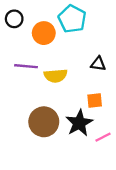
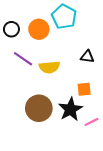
black circle: (14, 19) -> (11, 29), moved
purple line: (26, 66) -> (23, 59), turned 30

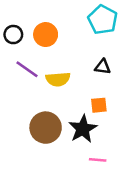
cyan pentagon: (64, 17) -> (103, 20), moved
pink line: (92, 122) -> (98, 160), moved, turned 32

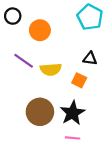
black circle: (13, 35) -> (13, 16), moved
orange square: (99, 105) -> (79, 80), moved, turned 32
pink line: (98, 160) -> (73, 138), moved

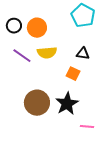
black circle: (13, 16) -> (14, 26), moved
yellow semicircle: (51, 69) -> (47, 53), moved
pink line: (73, 138) -> (87, 127), moved

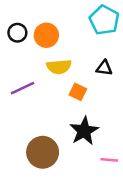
purple line: (22, 56) -> (22, 88), moved, turned -60
orange square: (73, 74) -> (78, 92), moved
brown circle: (37, 103) -> (43, 152), moved

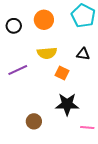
orange circle: (46, 35) -> (44, 20), moved
black star: (84, 131) -> (67, 104), turned 30
brown circle: (43, 152) -> (34, 121), size x0.6

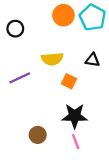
orange circle: (44, 20) -> (63, 15), moved
pink line: (87, 127) -> (76, 142), moved, turned 64

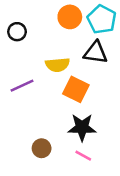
black triangle: (93, 60) -> (96, 53), moved, size x1.5
orange square: (69, 81) -> (76, 89), size x1.5
pink line: (76, 142) -> (83, 156), turned -40

